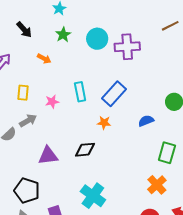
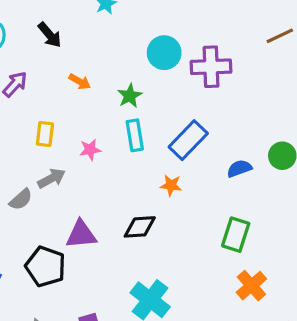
green star: (63, 35) -> (130, 96), moved
blue semicircle: (146, 121) -> (239, 169), moved
green rectangle: (167, 153) -> (236, 235), moved
black pentagon: (27, 191) -> (46, 266), moved

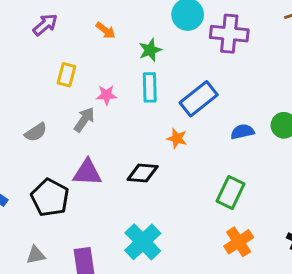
gray arrow: (51, 178) -> (84, 120), moved, turned -35

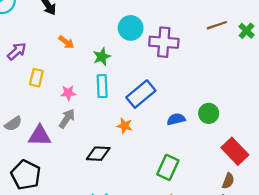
purple arrow: (45, 25) -> (17, 51), moved
gray arrow: (84, 120) -> (67, 119), moved
purple triangle: (87, 173) -> (40, 136), moved

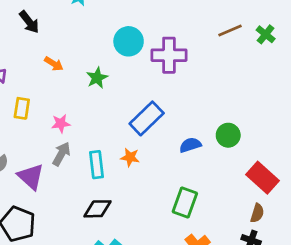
cyan rectangle: (102, 86) -> (96, 165), moved
purple triangle: (40, 136) -> (31, 177), turned 45
black diamond: (98, 154) -> (98, 209), moved

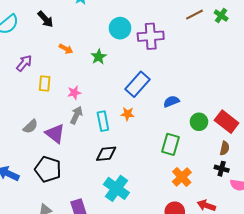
green circle: (228, 135) -> (199, 122), moved

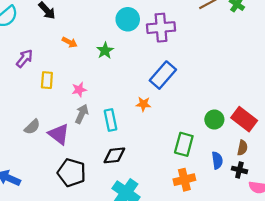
blue rectangle: (138, 84) -> (163, 75), moved
blue semicircle: (171, 101) -> (217, 160), moved, turned 105
orange star: (127, 114) -> (143, 104), moved
black pentagon: (48, 169) -> (72, 173), moved
orange cross: (182, 177) -> (184, 180), moved, turned 30

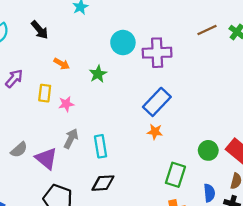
yellow rectangle: (47, 80) -> (45, 93), moved
pink star: (79, 90) -> (66, 104), moved
orange star: (143, 104) -> (155, 132), moved

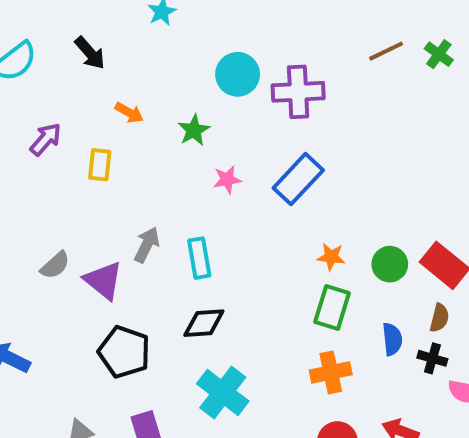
pink star: (66, 104) -> (227, 180), moved
orange star: (155, 132) -> (331, 257), moved

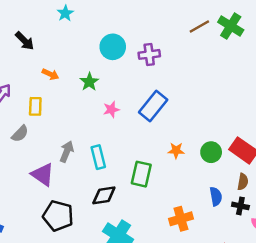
green cross: (439, 54) -> (231, 26), size x1.5
purple cross: (298, 92) -> (149, 54), size x0.7
gray semicircle: (55, 265) -> (20, 134), moved
green rectangle: (332, 308) -> (141, 174), moved

